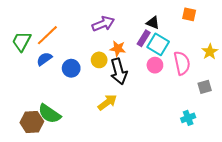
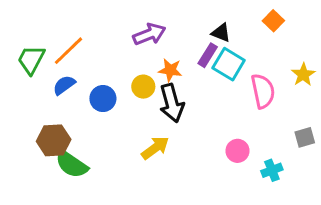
orange square: (189, 14) -> (273, 21), turned 32
pink circle: (155, 65) -> (237, 151), moved
gray square: (205, 87) -> (305, 137), moved
brown hexagon: (32, 122) -> (54, 140), moved

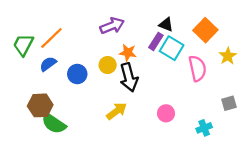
orange square: (273, 21) -> (205, 30), moved, size x1.5
pink circle: (237, 151) -> (166, 113), moved

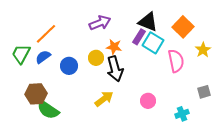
black triangle: (166, 25) -> (148, 22), size x1.5
green trapezoid: (23, 45) -> (21, 54), moved

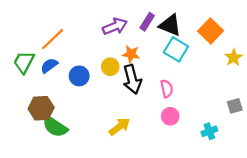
purple rectangle: (139, 37) -> (147, 22), moved
pink semicircle: (176, 61) -> (167, 89), moved, size x0.7
yellow arrow: (104, 99) -> (119, 127), moved

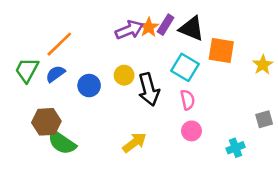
orange square: (211, 31) -> (221, 51), moved, turned -35
cyan square: (176, 49) -> (185, 67), moved
orange star: (131, 54) -> (149, 27), moved, turned 30

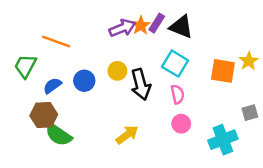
orange line: (59, 44) -> (56, 41), turned 64
orange square: (221, 51) -> (223, 71), moved
blue semicircle: (55, 74) -> (52, 86), moved
cyan cross: (236, 148) -> (223, 140), size x1.6

